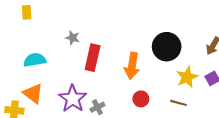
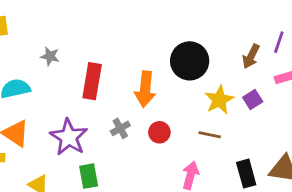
gray star: (73, 38) -> (50, 56), moved
gray cross: (97, 107) -> (120, 128), moved

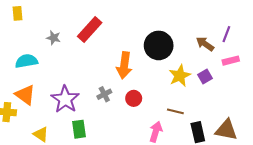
brown arrow: (251, 56) -> (205, 44), turned 96
red rectangle: (92, 81) -> (90, 29), moved, turned 30
brown line: (210, 135) -> (175, 111), moved

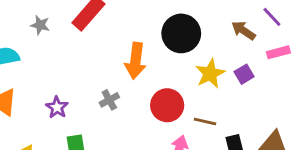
purple line: (226, 34) -> (272, 17), turned -63
red circle: (134, 98) -> (167, 105), moved, size x1.5
purple star: (65, 99) -> (57, 107), size x0.6

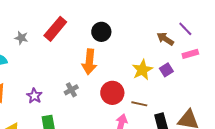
black circle: (181, 33) -> (101, 32), moved, size x0.7

